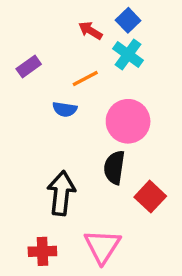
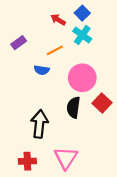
red square: (150, 197) -> (102, 103), moved

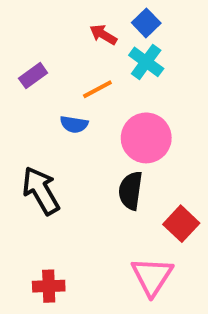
red square: (102, 103) -> (181, 224), moved
black arrow: (39, 124) -> (41, 191), moved, turned -36
pink triangle: (66, 158) -> (152, 276), moved

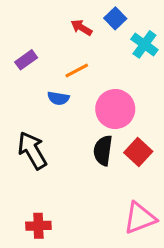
cyan cross: (146, 62) -> (144, 44), moved
red square: (181, 224) -> (138, 152), moved
pink triangle: (152, 276) -> (140, 218), moved, turned 36

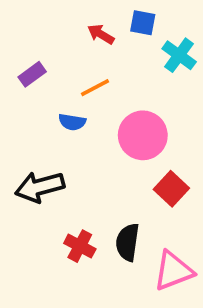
blue square: (115, 18) -> (143, 23), turned -35
black arrow: (32, 150) -> (40, 187), turned -75
black semicircle: (103, 150) -> (128, 242), moved
red cross: (38, 226) -> (80, 246), moved, turned 30

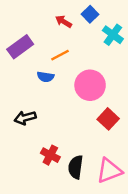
blue square: (143, 23) -> (90, 14), turned 35
purple rectangle: (32, 74) -> (20, 47), size x1.5
black arrow: (40, 187) -> (25, 118), size x0.7
black semicircle: (128, 242) -> (76, 167), moved

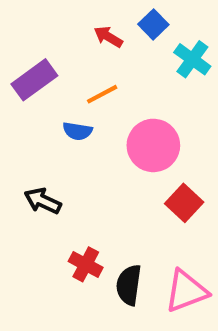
black arrow: (25, 118) -> (43, 201), turned 40

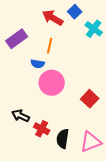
red arrow: (108, 37) -> (53, 18), size x1.5
orange line: (102, 94) -> (50, 46), turned -49
pink circle: (153, 145) -> (52, 83), moved
black arrow: (43, 201) -> (21, 116), moved

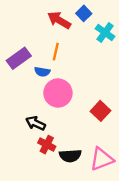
purple rectangle: (17, 39) -> (19, 58), moved
black arrow: (21, 116) -> (36, 123), moved
black semicircle: (63, 139) -> (70, 156), turned -102

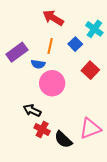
blue square: (84, 13) -> (75, 44), moved
red square: (101, 111) -> (90, 70), moved
black semicircle: (70, 156) -> (63, 140), turned 48
pink triangle: (102, 159) -> (90, 128), moved

